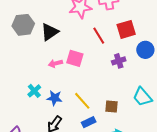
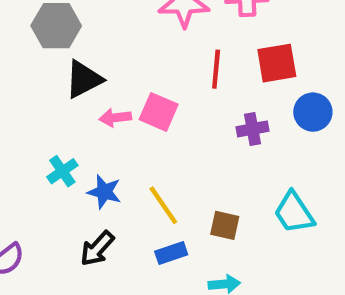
black triangle: (50, 32) -> (84, 79), moved
red line: (99, 36) -> (216, 69), turned 30

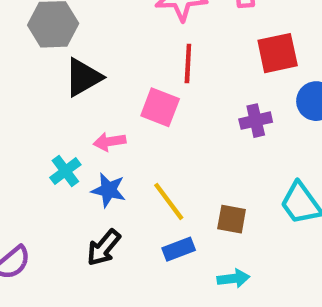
red line: (216, 69) -> (188, 64), moved
pink arrow: (115, 118) -> (110, 142), moved

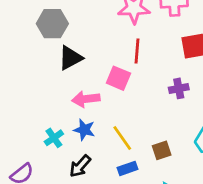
pink arrow: (110, 142) -> (86, 99), size x1.4
cyan cross: (65, 171) -> (54, 138), moved
brown square: (232, 219) -> (162, 150), turned -30

